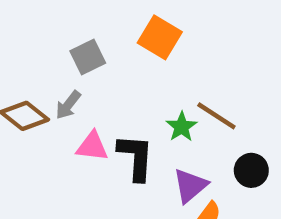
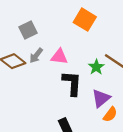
gray square: (88, 57) -> (28, 30), moved
pink triangle: (92, 146) -> (59, 57), moved

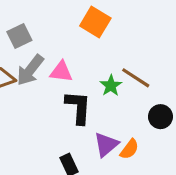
gray arrow: (36, 55) -> (30, 70), size x1.5
purple triangle: (101, 98) -> (106, 145), moved

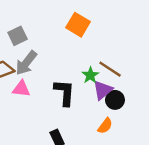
pink triangle: (61, 72) -> (21, 89), moved
black circle: (160, 117) -> (115, 100), moved
purple triangle: (106, 145) -> (103, 90), moved

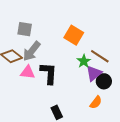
orange square: (78, 25) -> (74, 35), moved
gray square: (18, 36) -> (25, 29), turned 35
black L-shape: (64, 93) -> (49, 73), moved

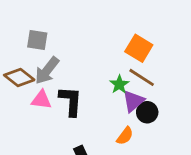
orange square: (74, 35) -> (139, 48), moved
orange semicircle: (96, 102) -> (125, 136), moved

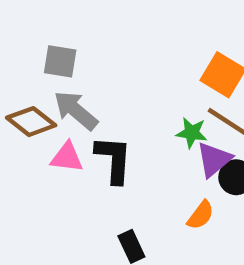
gray arrow: (47, 71) -> (76, 110), turned 92
green star: (119, 84) -> (192, 133), turned -30

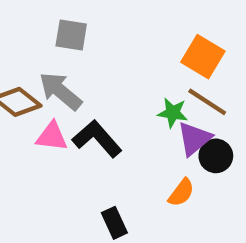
gray square: (60, 61) -> (71, 35), moved
black L-shape: (114, 159) -> (97, 139), turned -45

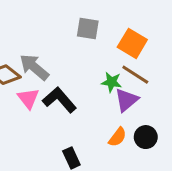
gray square: (71, 35) -> (88, 29), moved
pink triangle: (52, 136) -> (28, 98), turned 45
black circle: (216, 156) -> (146, 137), moved

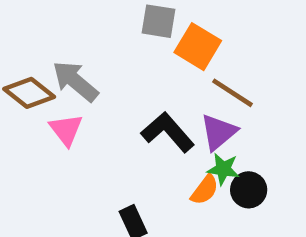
orange square: (132, 43) -> (198, 47), moved
green star: (112, 82) -> (223, 169), moved
black L-shape: (60, 100) -> (168, 132), moved

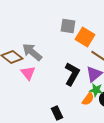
black L-shape: (168, 132) -> (72, 74), turned 70

